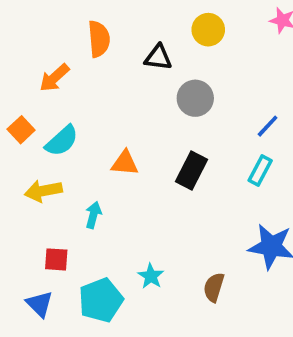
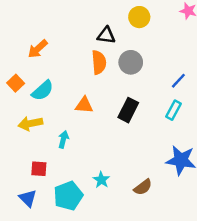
orange semicircle: (99, 39) -> (99, 62), moved
brown semicircle: (214, 287) -> (143, 187), turned -144

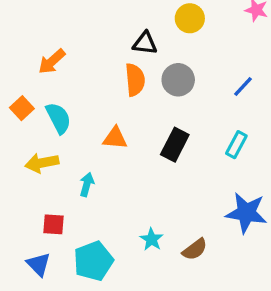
blue line: (178, 81) -> (243, 86), moved
cyan semicircle: (43, 90) -> (58, 118), turned -75
cyan star: (101, 180) -> (152, 239), moved

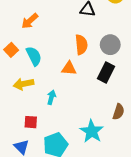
orange semicircle: (135, 80) -> (81, 45), moved
gray circle: (178, 80) -> (110, 45), moved
cyan star: (152, 239) -> (92, 131), size x1.6
brown semicircle: (195, 249) -> (118, 112), moved, turned -35

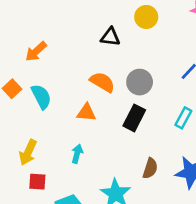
orange semicircle: (81, 45) -> (102, 82), turned -54
yellow arrow: (24, 84) -> (28, 152), moved, turned -54
cyan arrow: (51, 97) -> (77, 154), moved

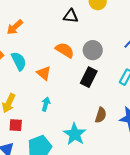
orange triangle: (86, 113) -> (44, 73), moved, turned 35

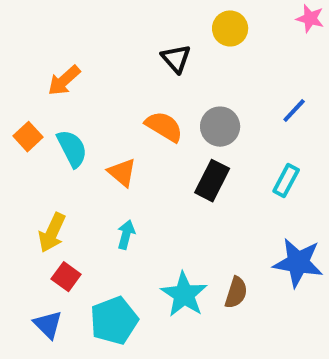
black triangle: (71, 16) -> (176, 59), turned 42
brown semicircle: (101, 115) -> (236, 293), moved
red square: (16, 125) -> (66, 277), turned 32

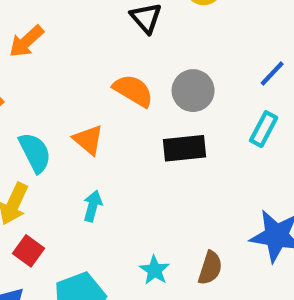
cyan semicircle: (72, 149) -> (35, 153), moved
black rectangle: (212, 181) -> (185, 148), turned 57
cyan rectangle: (286, 181) -> (264, 129), moved
cyan star: (184, 295) -> (155, 270), size x0.6

